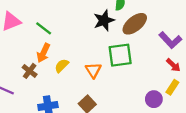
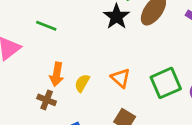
green line: (44, 28) -> (46, 26), moved
green square: (120, 55) -> (166, 83), moved

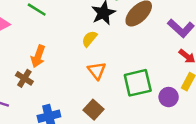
yellow semicircle: (82, 83) -> (89, 39), moved

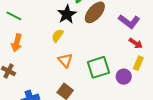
orange arrow: (38, 56) -> (17, 43), moved

